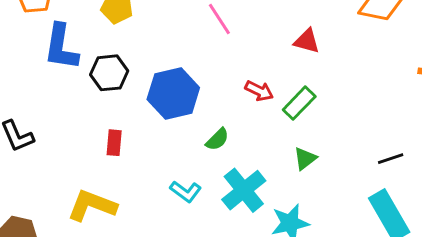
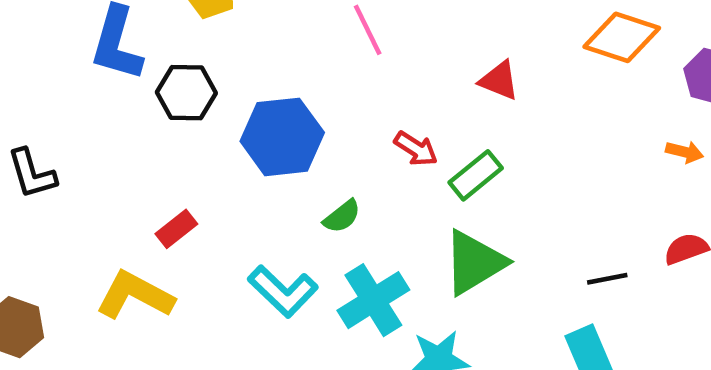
red rectangle: (114, 143) -> (176, 229), moved, turned 40
green triangle: (305, 159) -> (474, 262), size x1.8
cyan L-shape: (186, 191) -> (283, 291), size x1.4

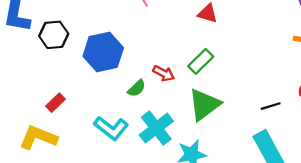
red arrow: (416, 149) -> (164, 73), moved

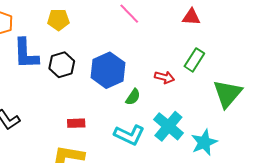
green semicircle: (137, 88) -> (133, 97), moved
red rectangle: (55, 103) -> (76, 123), turned 54
green triangle: (204, 105) -> (227, 94), moved

